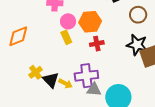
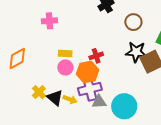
pink circle: (68, 21) -> (65, 67), moved
orange hexagon: (90, 22) -> (88, 72), moved
yellow rectangle: (66, 37) -> (65, 53), turned -56

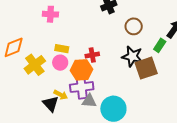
yellow cross: (39, 92) -> (35, 65), moved, size x1.5
black triangle: (55, 98) -> (51, 104), moved

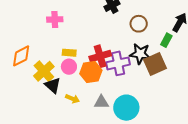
red cross: (92, 55) -> (100, 56), size x1.5
purple cross: (82, 87) -> (118, 63), moved
black triangle: (51, 104) -> (53, 85), moved

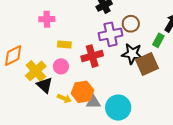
yellow rectangle: (69, 53) -> (64, 44), moved
purple cross: (118, 63) -> (111, 34), moved
orange hexagon: (91, 72) -> (82, 92), moved

